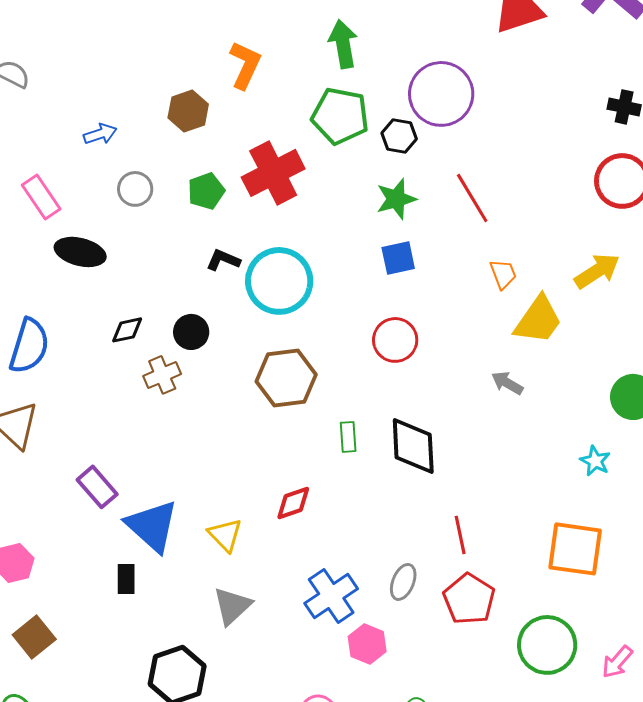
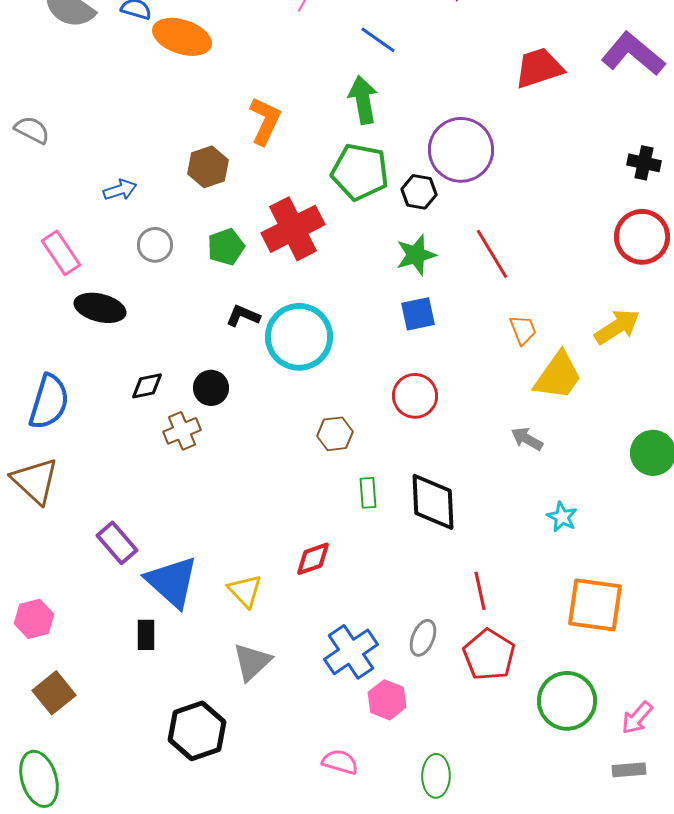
brown hexagon: (286, 378) -> (335, 434), moved, size x0.6
cyan star: (595, 461) -> (562, 517), moved

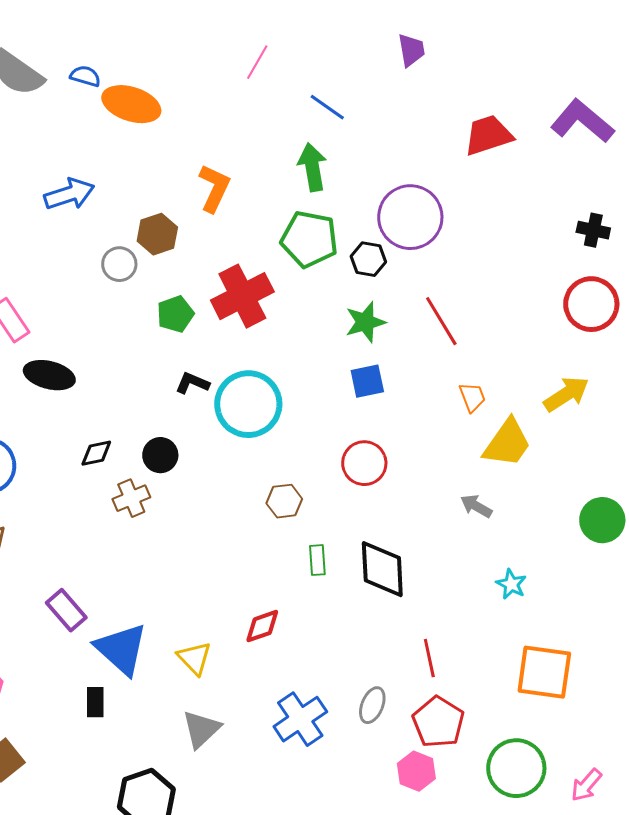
blue arrow: (120, 190) -> (69, 194), moved, size x1.5
gray circle: (155, 245) -> (119, 264), moved
pink hexagon: (387, 700) -> (416, 771), moved

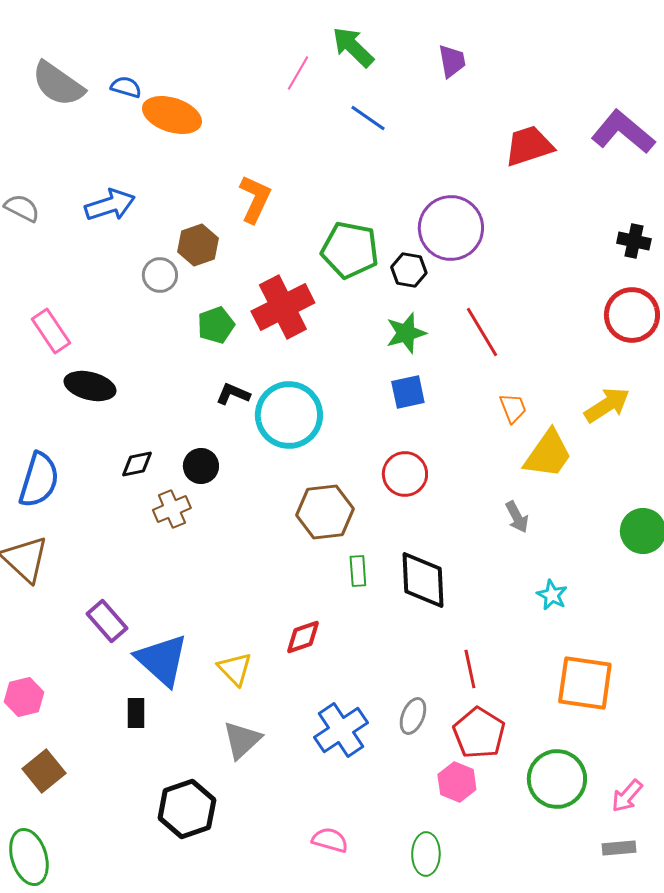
green arrow: (312, 167) -> (353, 47), moved, turned -36
brown hexagon: (284, 501) -> (325, 512), size x1.6
gray arrow: (476, 506) -> (517, 517), turned -148

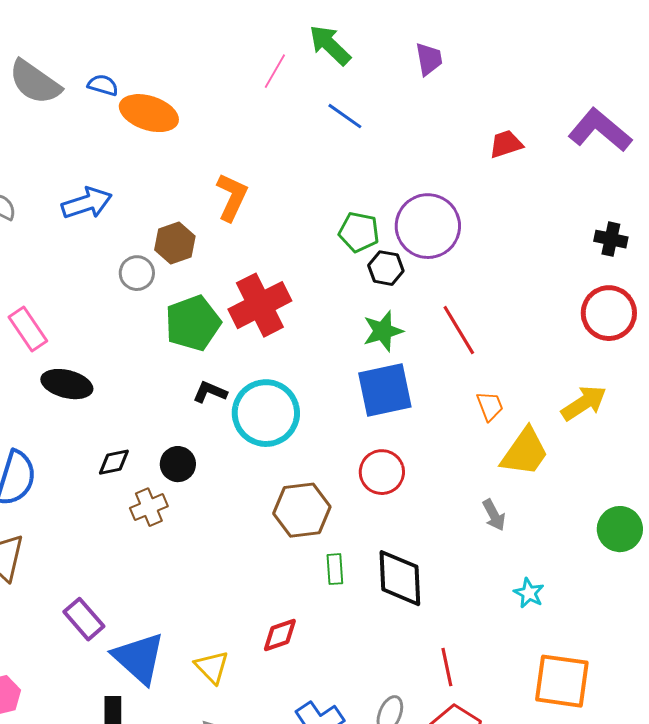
red trapezoid: (529, 146) -> (506, 144), size x0.7
green pentagon: (350, 250) -> (359, 232), moved, size x0.7
green pentagon: (216, 325) -> (193, 323), size x1.5
blue square: (408, 392) -> (385, 390), size x1.6

